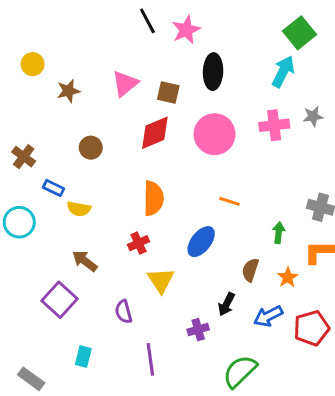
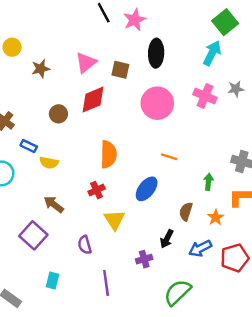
pink cross: (274, 125) -> (205, 96), turned 30
red diamond: (155, 133) -> (93, 100), moved

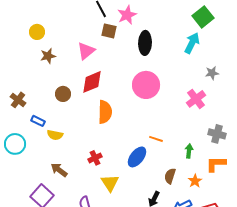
yellow circle: (12, 47) -> (37, 32), moved
brown square: (120, 70) -> (109, 31), moved
pink cross: (205, 96) -> (196, 99), moved, turned 30
orange semicircle: (108, 154) -> (105, 112), moved
orange line: (169, 157) -> (156, 139), moved

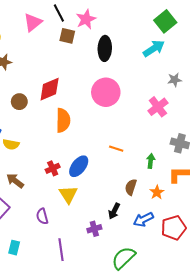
cyan arrow: (192, 43) -> (154, 48), turned 30
pink triangle: (86, 51) -> (33, 22), moved
blue ellipse: (137, 157) -> (79, 166), moved

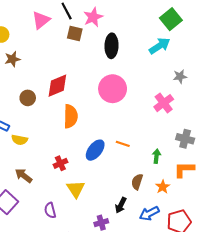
blue ellipse: (79, 166) -> (95, 150), moved

